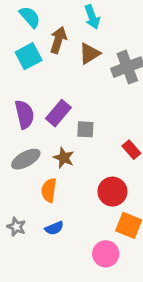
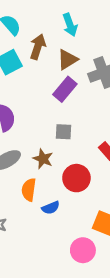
purple rectangle: (58, 113) -> (65, 89), moved
red circle: (112, 192) -> (76, 178), moved
blue semicircle: (54, 228) -> (51, 208), moved

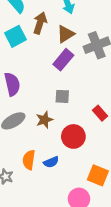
brown star: (43, 159) -> (44, 120), turned 30
orange semicircle: (29, 190) -> (29, 160), moved

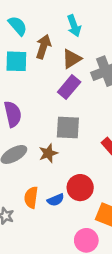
cyan square: (16, 36) -> (16, 61), turned 30
gray square: (62, 96) -> (68, 128), size x1.5
red circle: (73, 136) -> (80, 188), moved

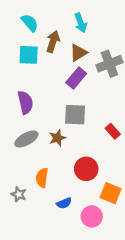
blue semicircle: (56, 200) -> (64, 203), moved

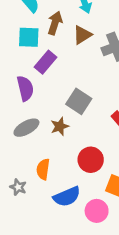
purple rectangle: (76, 78) -> (45, 62), moved
gray square: (75, 115) -> (79, 101), turned 30
blue semicircle: (64, 203) -> (67, 197), size x1.6

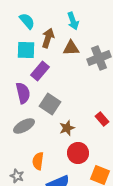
brown triangle: (82, 35) -> (71, 48), turned 30
gray square: (79, 101) -> (50, 104), moved
brown star: (60, 126) -> (67, 128), moved

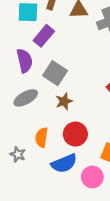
brown star: (67, 128) -> (64, 101), moved
red circle: (78, 153) -> (75, 134), moved

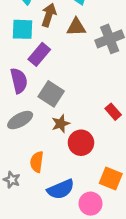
red circle: (75, 134) -> (81, 143), moved

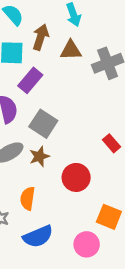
brown star: (61, 124) -> (39, 156), moved
blue semicircle: (61, 189) -> (38, 236), moved

